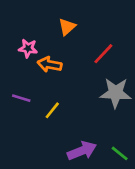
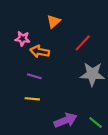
purple line: (21, 98) -> (34, 76), moved
yellow line: (52, 110) -> (32, 99), moved, turned 56

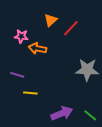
red line: (83, 43) -> (71, 28), moved
purple line: (34, 76) -> (17, 75), moved

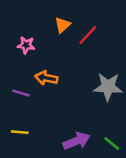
orange arrow: (37, 48) -> (46, 78), moved
yellow line: (30, 93) -> (20, 132), moved

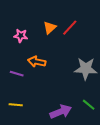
orange triangle: (63, 25) -> (50, 28), moved
green line: (112, 143) -> (89, 105), moved

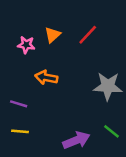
orange triangle: (50, 28) -> (53, 35), moved
purple line: (17, 74) -> (19, 104), moved

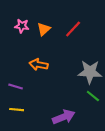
pink star: (26, 45) -> (22, 26), moved
green line: (112, 131) -> (93, 96), moved

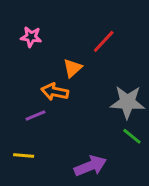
orange triangle: (44, 29) -> (73, 68), moved
purple line: (16, 87) -> (35, 115), moved, turned -40

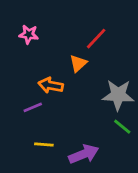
orange triangle: (73, 68) -> (78, 63), moved
yellow line: (24, 156) -> (44, 145), moved

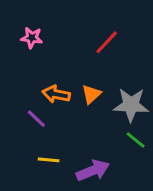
orange triangle: (78, 63) -> (91, 94), moved
purple line: (33, 107) -> (36, 119), turned 66

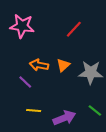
pink star: (32, 38) -> (22, 26), size x1.6
green line: (136, 140) -> (95, 111), moved

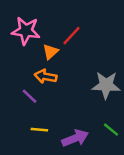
red line: (74, 29) -> (71, 36), moved
orange triangle: (63, 65) -> (50, 52), moved

